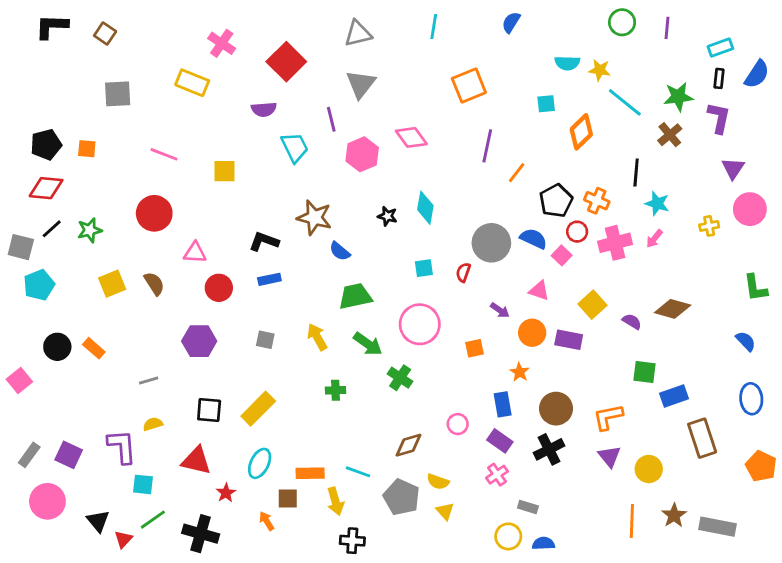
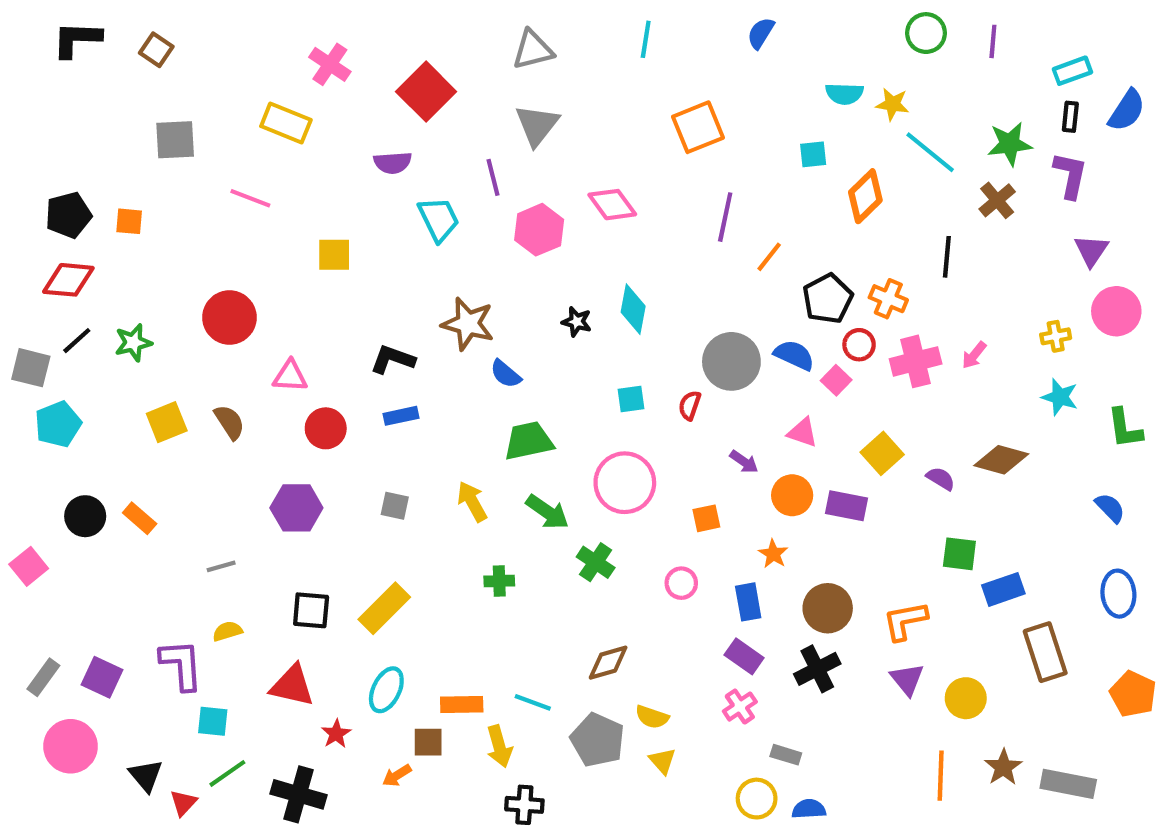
pink line: (164, 154) -> (250, 198), moved
cyan star: (657, 203) -> (1060, 397), moved
pink circle: (458, 424) -> (681, 583), moved
orange arrow: (267, 521) -> (397, 776), turned -90

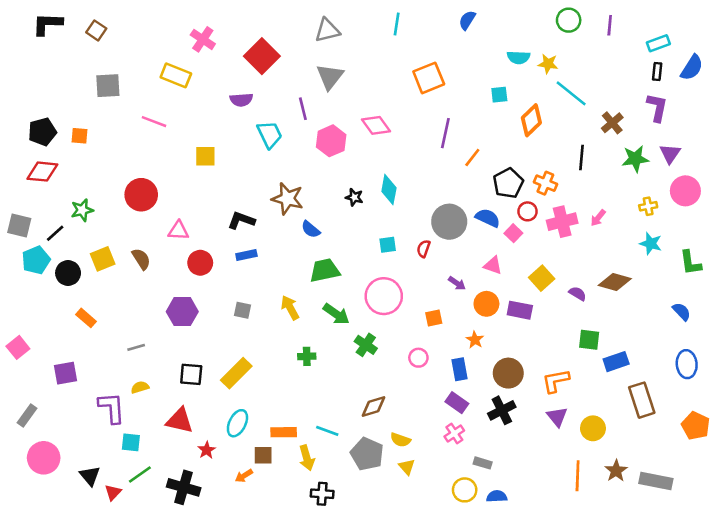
green star: (1010, 144) -> (635, 159), moved
black line: (77, 341) -> (55, 233), moved
black circle: (85, 516) -> (68, 273), moved
purple square: (102, 677) -> (65, 373), moved, turned -35

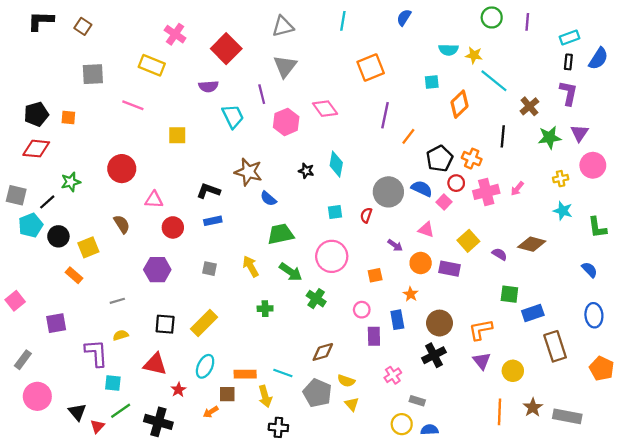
yellow square: (103, 259) -> (88, 247), moved
purple rectangle: (457, 403) -> (374, 336), moved, turned 54

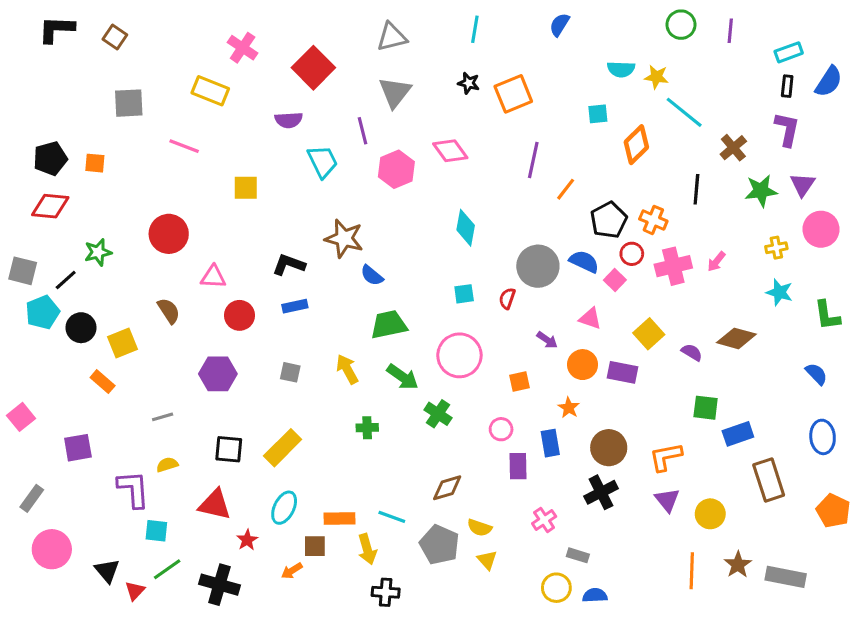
black star: (306, 171) -> (469, 83), moved

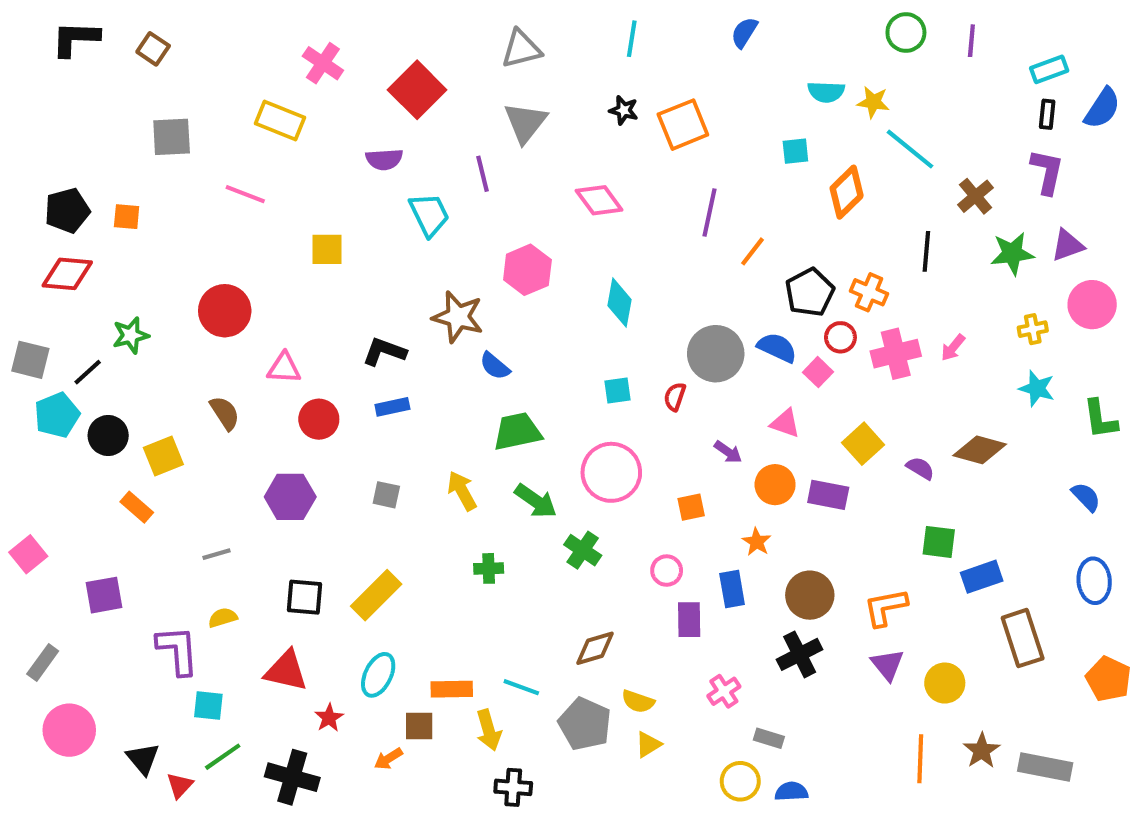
pink hexagon: (396, 169) -> (527, 270), moved
purple triangle: (803, 185) -> (1068, 245), turned 36
yellow triangle: (487, 560) -> (648, 744), turned 40

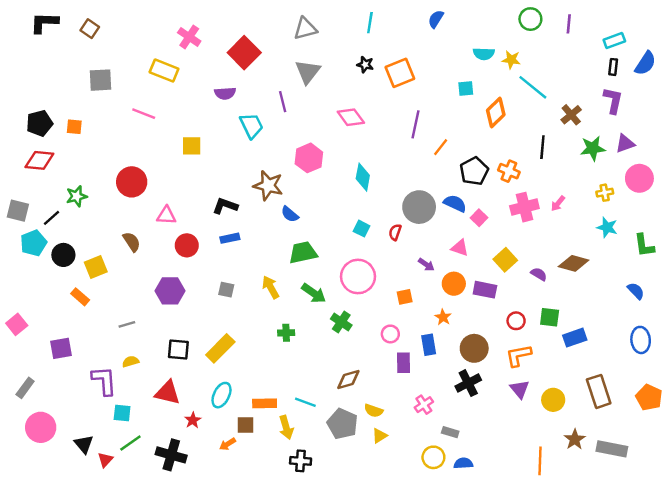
red circle: (840, 337) -> (516, 321), moved
cyan square: (617, 391) -> (362, 229), turned 35
brown rectangle: (1023, 638) -> (599, 391), moved
orange line: (920, 759) -> (540, 461), moved

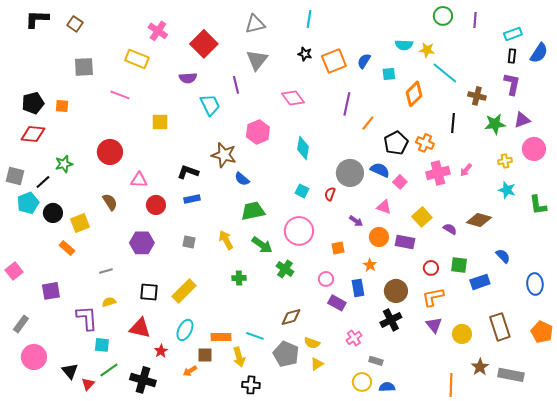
blue semicircle: (436, 19) -> (364, 61), moved
brown cross: (571, 115) -> (477, 96), turned -36
blue semicircle: (636, 291) -> (503, 256), moved
purple rectangle: (404, 363) -> (337, 303), turned -60

